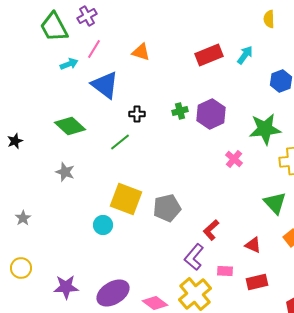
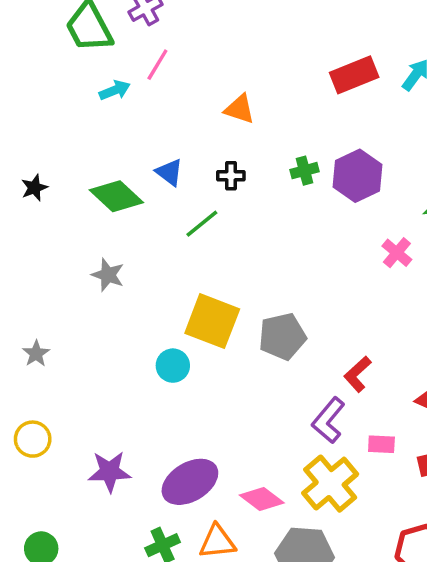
orange triangle: (141, 52) -> (240, 109), moved
blue triangle: (105, 85) -> (169, 172), moved, size x0.6
black star: (15, 141) -> (34, 188), moved

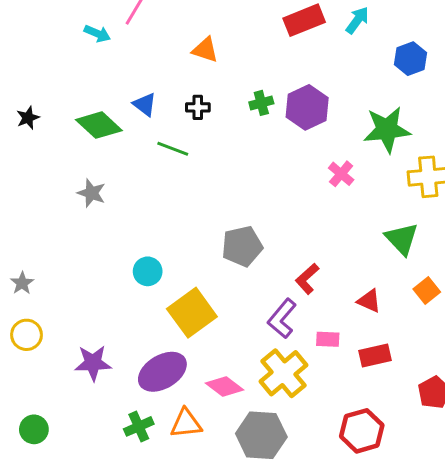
cyan arrow: (115, 90) -> (97, 34), turned 45
green line: (202, 224) -> (173, 149), turned 60
yellow square: (212, 321) -> (192, 313), moved, turned 33
gray star: (36, 354) -> (22, 283), moved

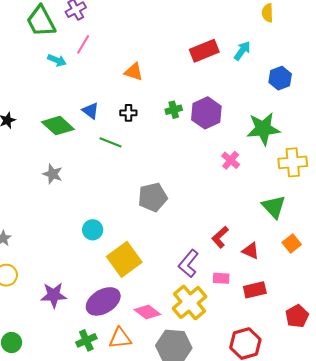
gray pentagon: (242, 246) -> (153, 197), moved
red L-shape: (307, 279) -> (220, 237), moved

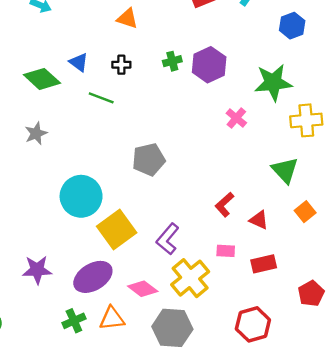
gray star: (53, 174) -> (36, 133), turned 30
cyan circle: (93, 230) -> (81, 196), size x1.8
purple L-shape: (188, 264) -> (168, 239), moved

